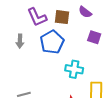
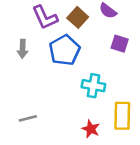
brown square: (62, 17) -> (78, 17), turned 35

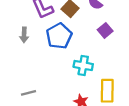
purple square: (120, 44) -> (105, 30), turned 32

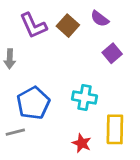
blue pentagon: (59, 36) -> (33, 103), moved

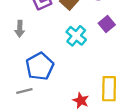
cyan cross: (84, 98) -> (76, 36), moved, turned 30

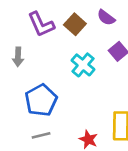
gray line: (24, 91) -> (41, 135), moved

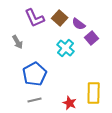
purple semicircle: (106, 18) -> (79, 24), moved
gray arrow: (18, 57) -> (18, 42), turned -32

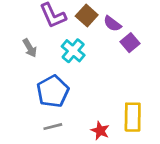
cyan cross: (66, 48) -> (73, 51), moved

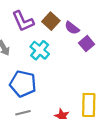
blue pentagon: (53, 91) -> (23, 84), turned -30

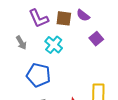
brown square: (51, 21) -> (64, 18), turned -35
purple semicircle: (72, 28) -> (83, 15), moved

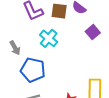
gray arrow: (21, 43) -> (15, 48), moved

